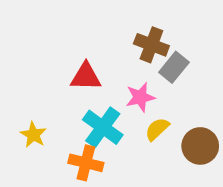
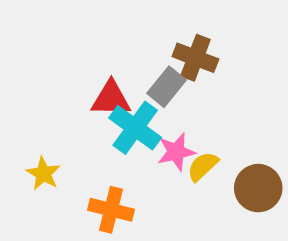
gray rectangle: (174, 67) -> (167, 87), moved
pink star: (140, 97) -> (176, 152), moved
cyan cross: (103, 127) -> (135, 128), moved

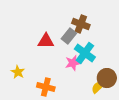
cyan cross: (135, 128) -> (85, 53), moved
yellow semicircle: (203, 166) -> (98, 87), moved

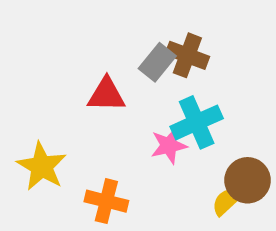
gray rectangle: (69, 36) -> (157, 62), moved
cyan cross: (85, 53) -> (197, 122), turned 30
yellow star: (18, 72) -> (42, 166), size x1.5

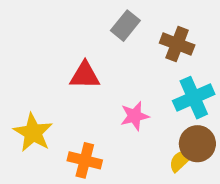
brown cross: (187, 55) -> (177, 44), moved
gray rectangle: (157, 62) -> (125, 26), moved
cyan cross: (197, 122) -> (194, 98), moved

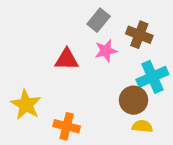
pink star: (135, 116) -> (106, 51), moved
brown circle: (197, 144) -> (134, 100), moved
yellow semicircle: (181, 160) -> (142, 126), turned 48

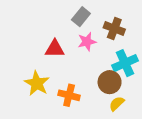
yellow star: (26, 104) -> (37, 83), moved
orange cross: (67, 126) -> (69, 95), moved
yellow semicircle: (142, 126) -> (117, 104), turned -49

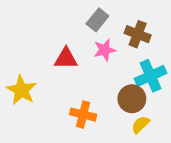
yellow star: (37, 83) -> (21, 90), moved

